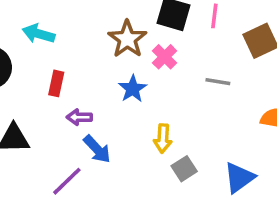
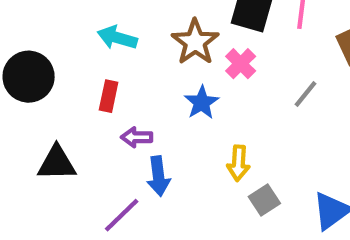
cyan arrow: (38, 34) -> (117, 38), moved
gray line: (218, 82) -> (305, 94), turned -60
blue arrow: (97, 149) -> (158, 176), turned 36

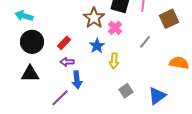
cyan arrow: (117, 38) -> (24, 16), moved
black circle: (29, 77) -> (32, 42), moved
red rectangle: (109, 96) -> (64, 43), moved, turned 32
yellow arrow: (238, 163) -> (114, 61), moved

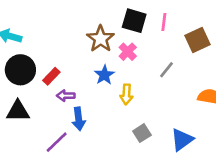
red rectangle: (64, 43) -> (51, 76), moved

